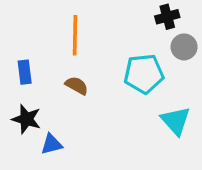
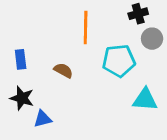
orange line: (75, 35) -> (86, 28), moved
cyan triangle: (176, 121) -> (145, 99), turned -44

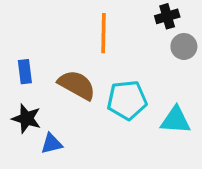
cyan pentagon: (119, 61) -> (127, 100), moved
brown semicircle: (63, 70) -> (77, 85), size x1.6

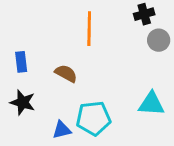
brown semicircle: (77, 85) -> (66, 73), size x0.7
cyan pentagon: (127, 100) -> (94, 118), moved
blue triangle: (52, 144) -> (62, 130), moved

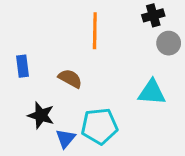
black star: (23, 102) -> (41, 115), moved
cyan triangle: (151, 104) -> (152, 92), moved
blue triangle: (62, 130) -> (66, 138), turned -36

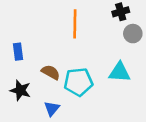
brown semicircle: (70, 78) -> (51, 72), moved
black star: (41, 115) -> (20, 90), moved
cyan pentagon: (99, 126) -> (78, 82), moved

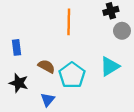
cyan triangle: (120, 72) -> (110, 66), turned -35
cyan pentagon: (78, 82) -> (72, 75), turned -30

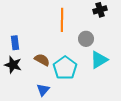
gray circle: (122, 31) -> (86, 39), moved
black star: (19, 83) -> (13, 65), moved

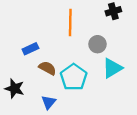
blue rectangle: (15, 43) -> (30, 49), moved, turned 72
black star: (13, 65) -> (14, 89), moved

